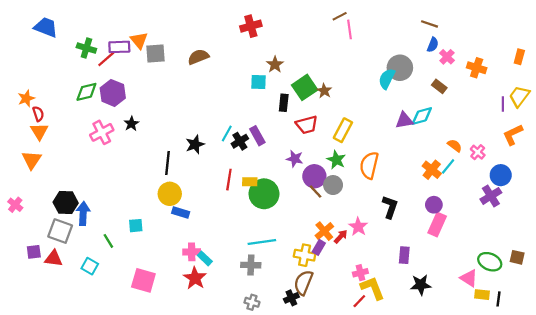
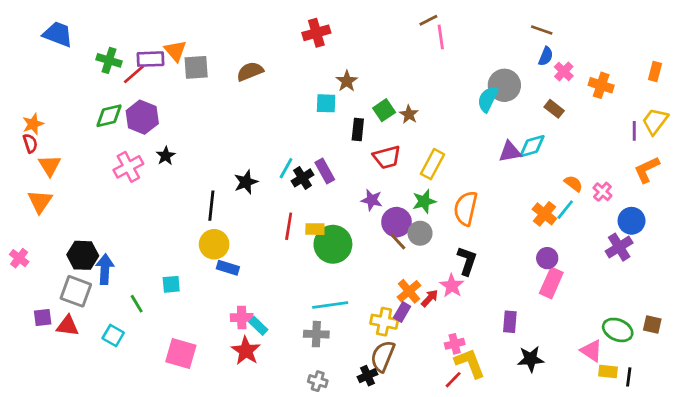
green square: (305, 87) -> (384, 110), size x0.7
red semicircle: (38, 114) -> (30, 143), moved
green star: (336, 160) -> (424, 201), turned 30
black L-shape: (390, 207) -> (467, 261), moved

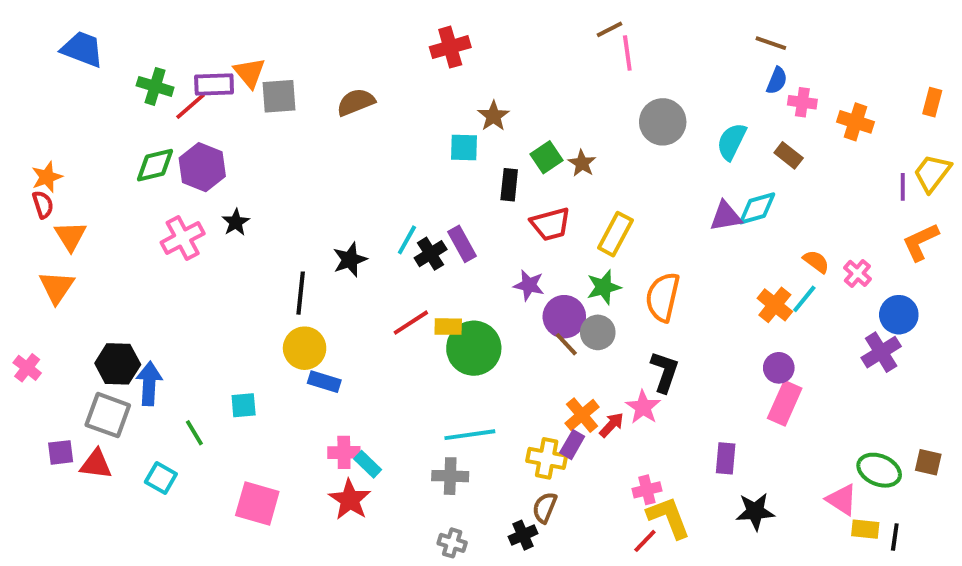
pink cross: (564, 71) -> (802, 102), turned -36
gray circle: (504, 85) -> (663, 122), moved
cyan semicircle: (488, 99) -> (732, 142), moved
red line: (289, 226) -> (411, 323), turned 48
brown semicircle: (383, 356) -> (545, 508), size x0.7

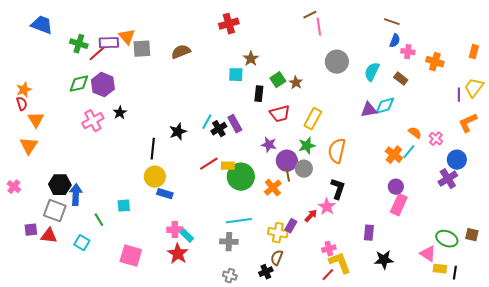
brown line: (566, 344) -> (288, 175), turned 32
orange cross: (582, 415) -> (273, 188), moved

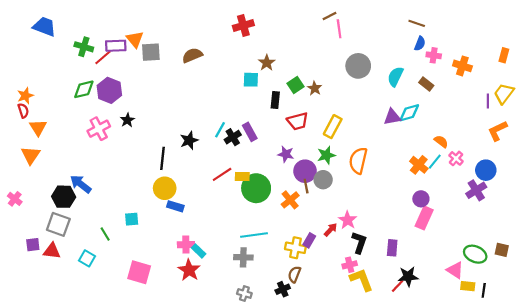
pink cross: (436, 139) -> (456, 158), moved
black L-shape: (338, 189) -> (359, 242), moved
blue arrow: (76, 195) -> (81, 184), moved, turned -55
red line: (328, 275) -> (398, 286), moved

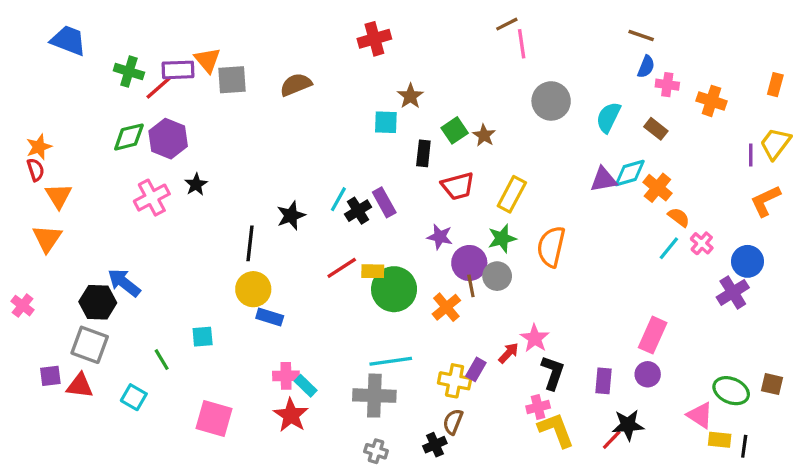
orange cross: (419, 165) -> (657, 188), moved
purple circle: (421, 199) -> (648, 374), moved
gray cross: (243, 257) -> (374, 396), size x1.4

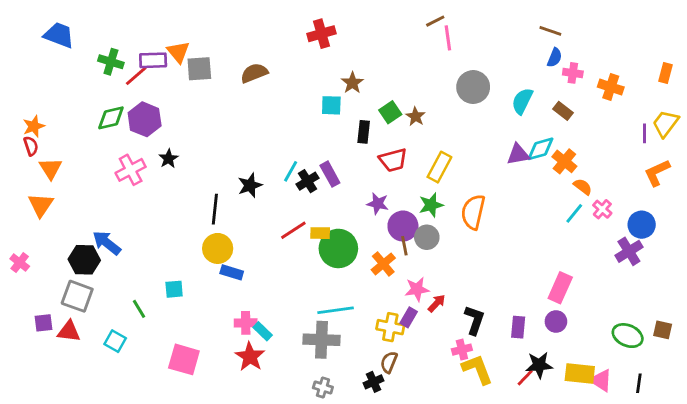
pink star: (535, 338) -> (417, 289), moved, turned 30
pink triangle: (700, 415) -> (601, 380), moved
yellow rectangle: (720, 440) -> (580, 373), moved, size x1.5

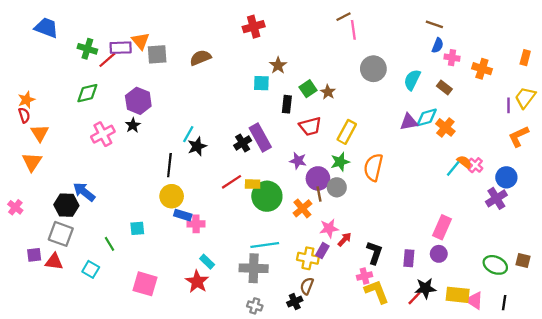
purple hexagon: (145, 119) -> (138, 101), moved
cyan line: (291, 171) -> (188, 134), moved
purple rectangle: (330, 174) -> (260, 137), size x1.4
orange semicircle: (583, 187) -> (464, 162), moved
pink cross: (246, 323) -> (196, 224), moved

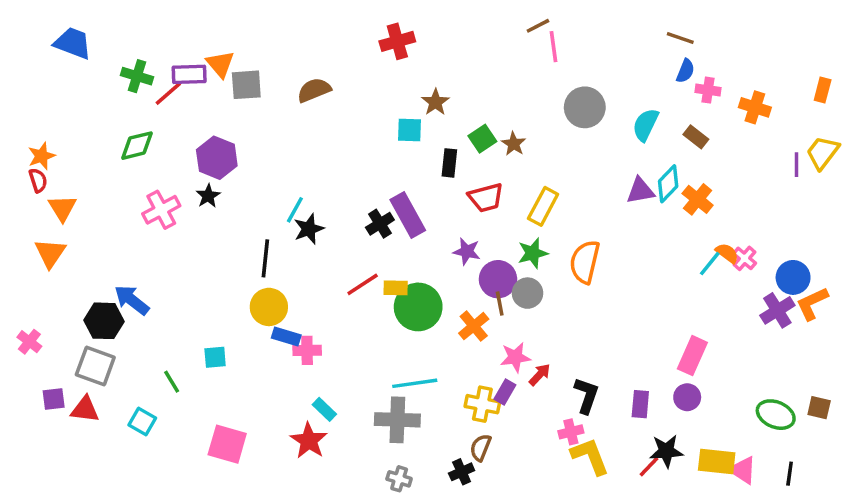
cyan diamond: (427, 117) -> (668, 184), turned -30
orange L-shape: (519, 136) -> (812, 303), moved
pink cross: (15, 207) -> (29, 342), moved

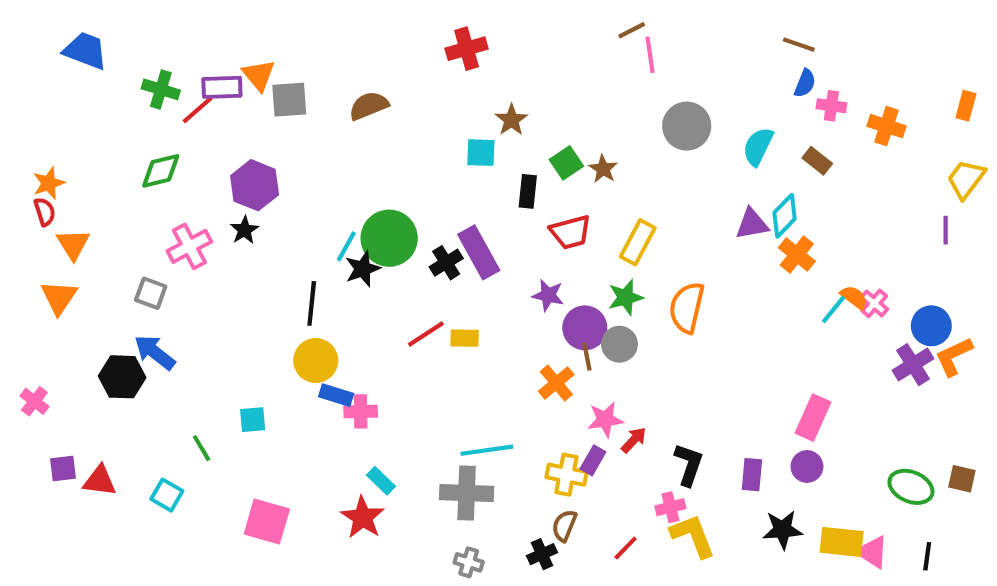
purple line: (797, 165) -> (946, 230), moved
orange cross: (698, 199) -> (797, 254), moved
green circle: (418, 307) -> (389, 238), moved
gray square: (95, 366) -> (151, 293), moved, size x0.7
red line: (649, 467) -> (626, 548), moved

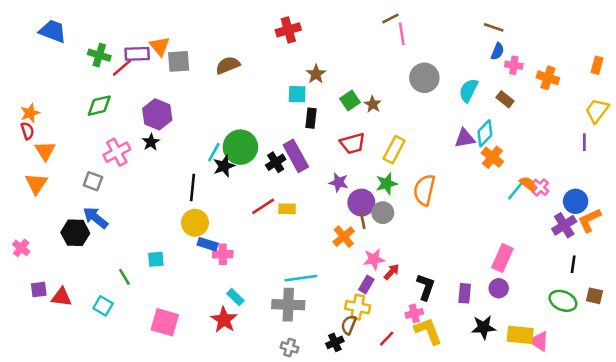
black rectangle: (528, 191) -> (311, 118), moved
yellow cross: (566, 475) -> (358, 307), moved
black line: (927, 556) -> (573, 264), moved

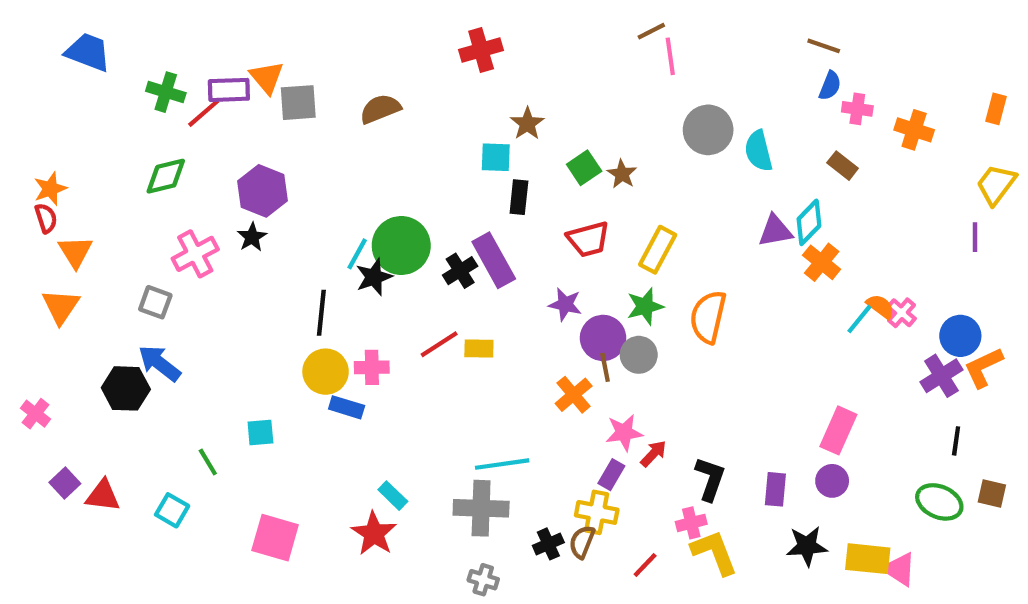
cyan semicircle: (468, 90) -> (759, 151), moved, turned -40
pink cross: (223, 254) -> (372, 367), moved
purple square: (39, 290) -> (65, 483), turned -36
black cross: (335, 342) -> (548, 544), moved

